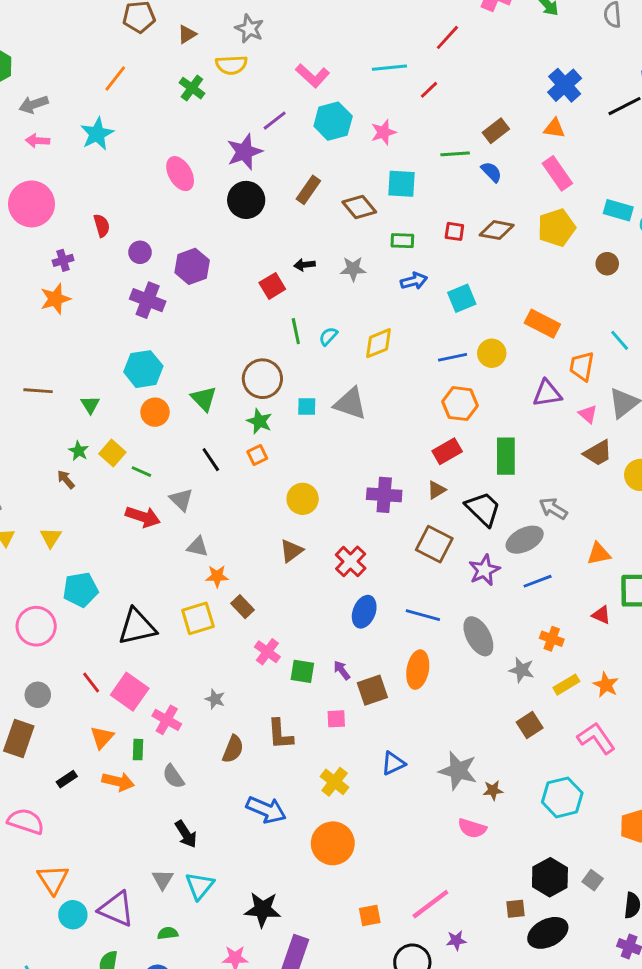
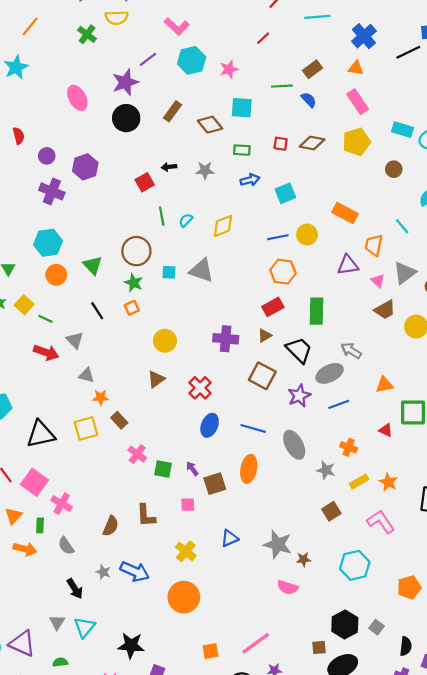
cyan line: (389, 68) -> (317, 17), moved
gray star: (215, 699) -> (103, 572), moved

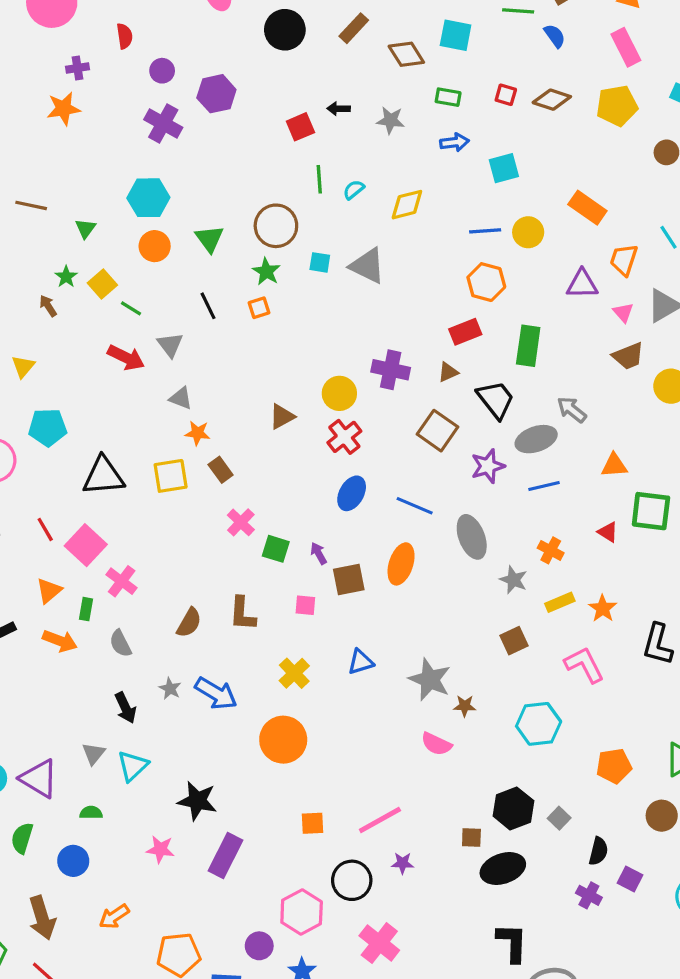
yellow circle: (165, 341) -> (339, 393), moved

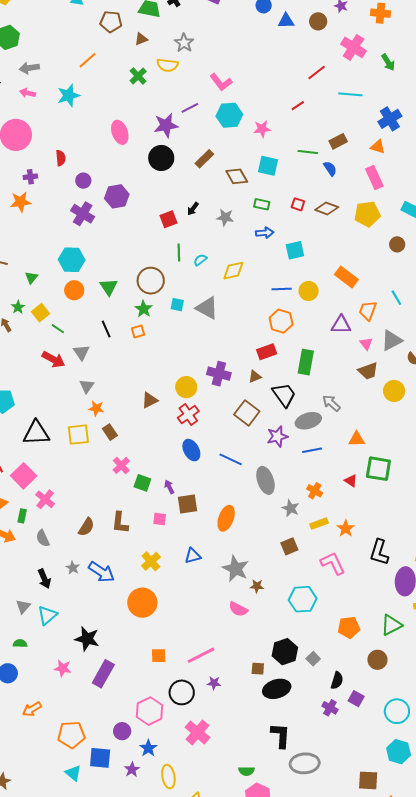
black arrow: (339, 109) -> (193, 209), turned -56
gray triangle: (181, 398) -> (87, 386), turned 42
blue ellipse: (352, 493) -> (191, 450), turned -60
orange ellipse: (401, 564) -> (226, 518), moved

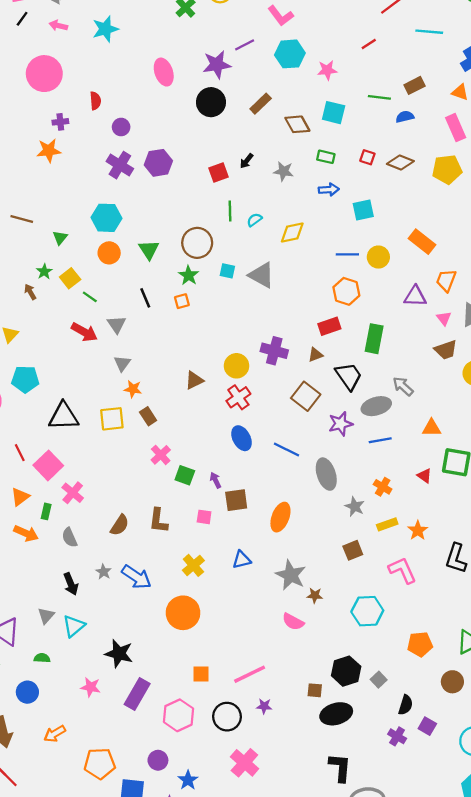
blue semicircle: (330, 169) -> (405, 117), turned -70
purple hexagon: (117, 196) -> (158, 163), moved
pink hexagon: (149, 711) -> (179, 715), moved

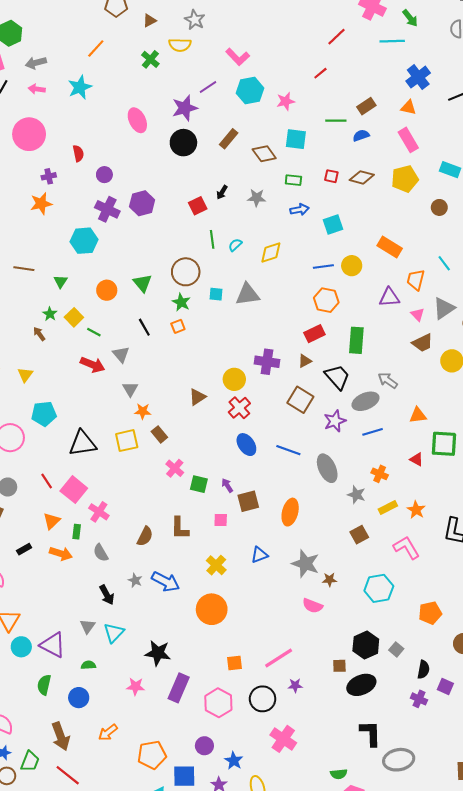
cyan line: (429, 32) -> (392, 41), moved
cyan hexagon: (106, 218) -> (84, 241), moved
gray triangle: (262, 275) -> (247, 294), turned -30

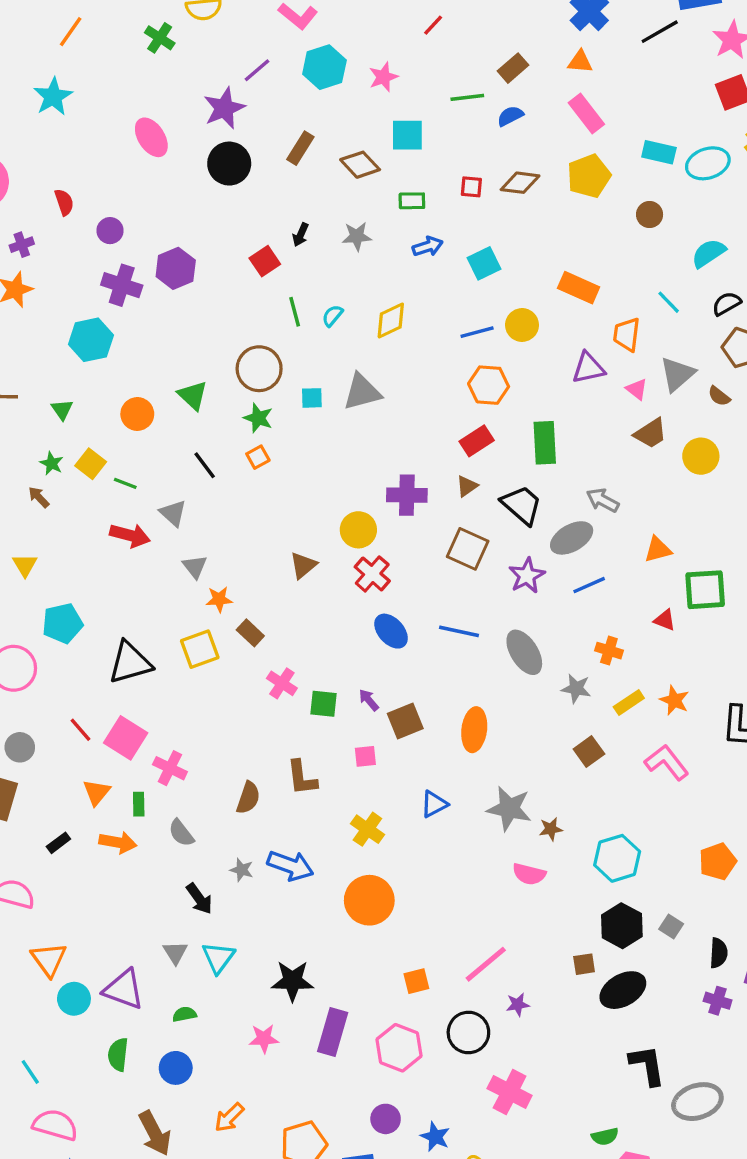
cyan hexagon: (379, 588) -> (617, 858), moved

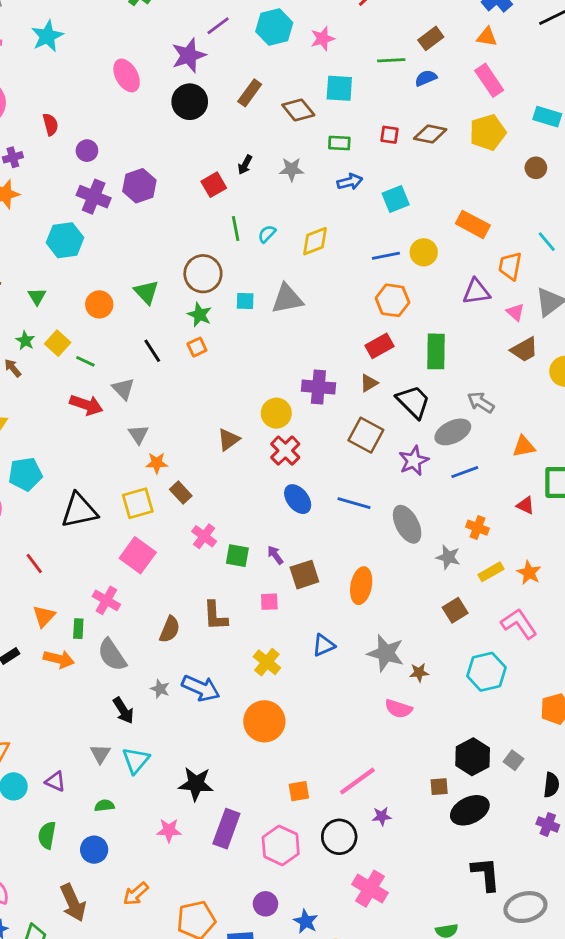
pink square: (126, 738) -> (138, 555), moved
gray semicircle: (181, 833) -> (112, 655), size x1.4
cyan hexagon: (617, 858) -> (486, 672), moved
purple triangle: (124, 989) -> (55, 781), size x0.6

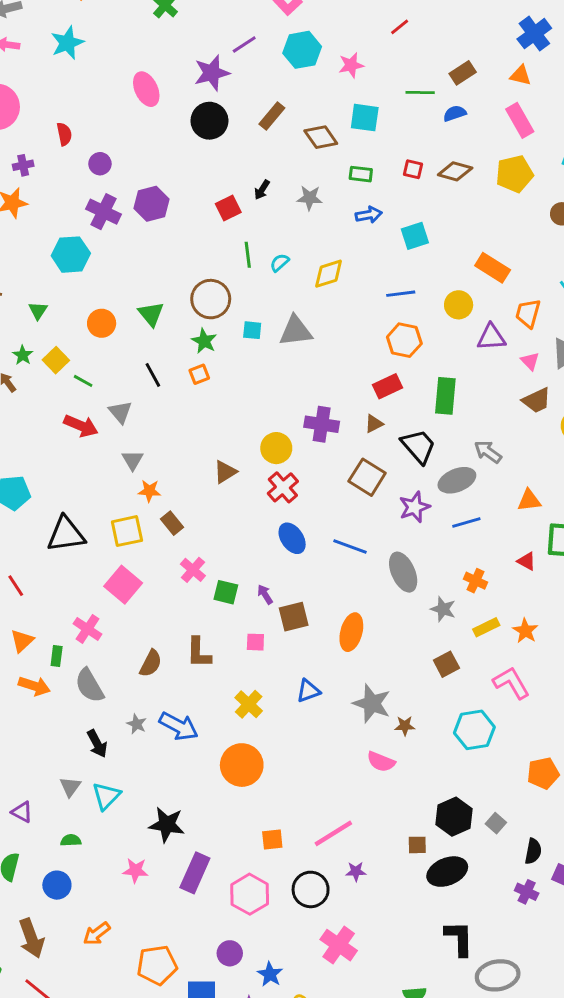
yellow circle: (424, 252) -> (459, 305), moved

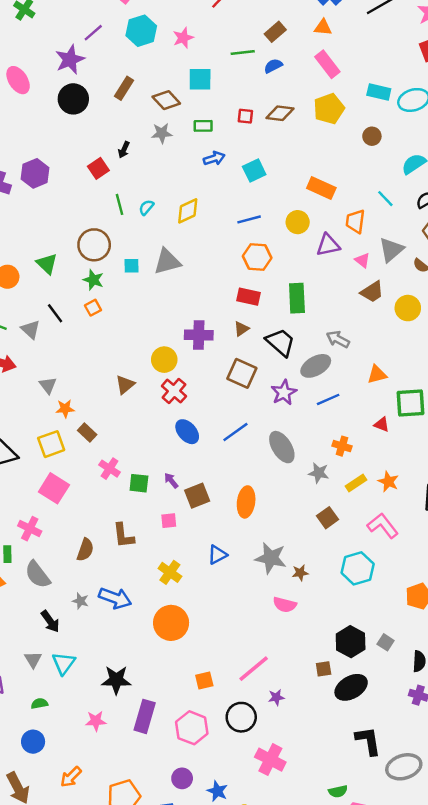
gray star: (310, 198) -> (162, 133), moved
red rectangle: (388, 386) -> (248, 297), turned 45
gray triangle: (120, 412) -> (30, 329), moved
blue line: (350, 547) -> (235, 432), turned -48

